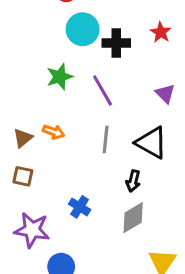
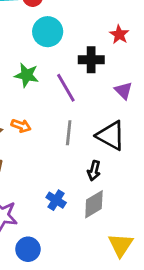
black cross: (116, 43) -> (91, 60), moved
green star: (60, 77) -> (27, 75), turned 30
blue cross: (80, 207) -> (56, 200), moved

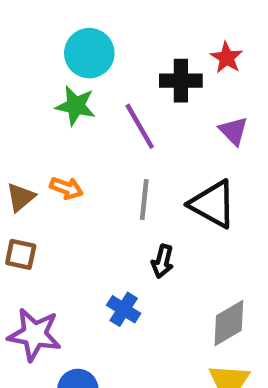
cyan circle: (48, 32) -> (89, 53), moved
red star: (119, 34) -> (227, 58), moved
black arrow: (94, 171) -> (163, 261), moved
gray diamond: (94, 204) -> (229, 323), moved

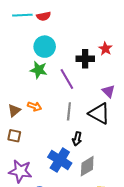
purple triangle: (233, 131) -> (108, 91), moved
blue cross: (124, 309) -> (60, 160), size x1.6
gray diamond: (229, 323) -> (87, 166), moved

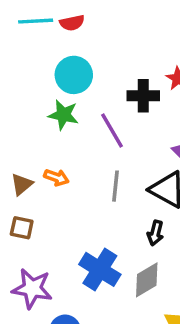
black arrow: (77, 139) -> (155, 233), moved

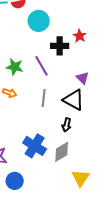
cyan circle: (74, 75) -> (39, 21), moved
green star: (63, 115) -> (15, 67), moved

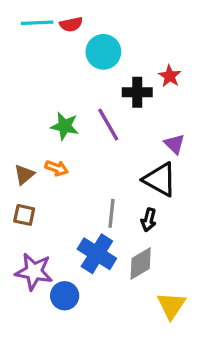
gray line: (44, 98) -> (111, 213), moved
blue circle: (15, 181) -> (65, 296), moved

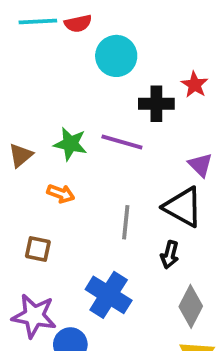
purple line: (108, 125) -> (122, 142), turned -44
brown triangle: (24, 175) -> (21, 155), moved
gray line: (111, 213) -> (126, 222), moved
brown square: (24, 215) -> (38, 249), moved
gray diamond: (141, 263) -> (191, 306), moved, turned -32

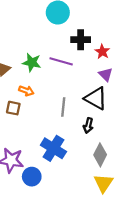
red star: (195, 85) -> (102, 52), moved
brown square: (38, 249) -> (13, 108), moved

